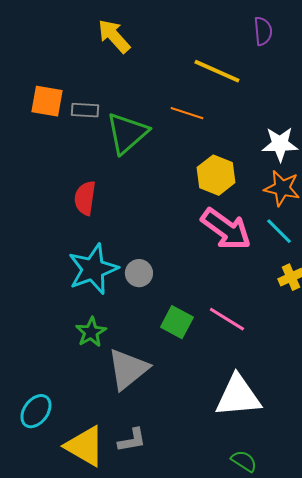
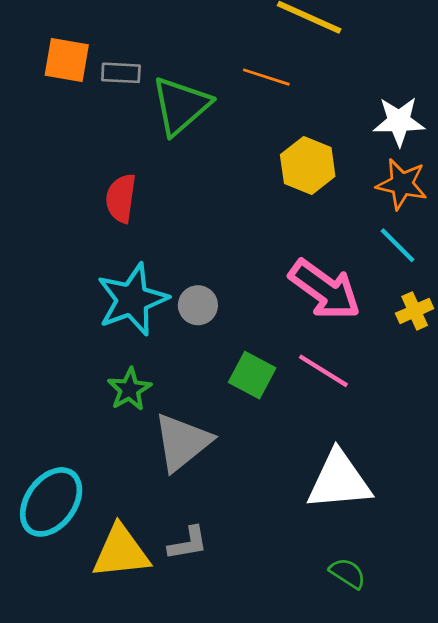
pink arrow: (226, 229) -> (325, 290), moved
cyan ellipse: (36, 411) -> (51, 502), size x1.4
yellow triangle: (85, 446) -> (121, 552), turned -36

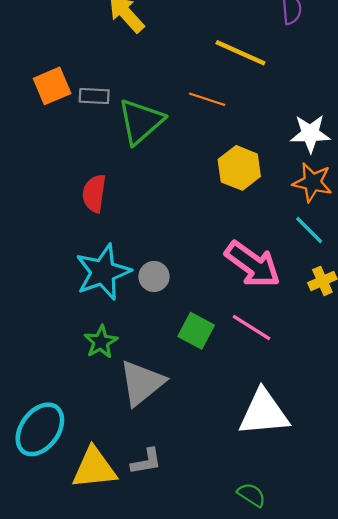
orange square: (67, 60) -> (52, 86), turned -33
green semicircle: (348, 573) -> (251, 495), moved

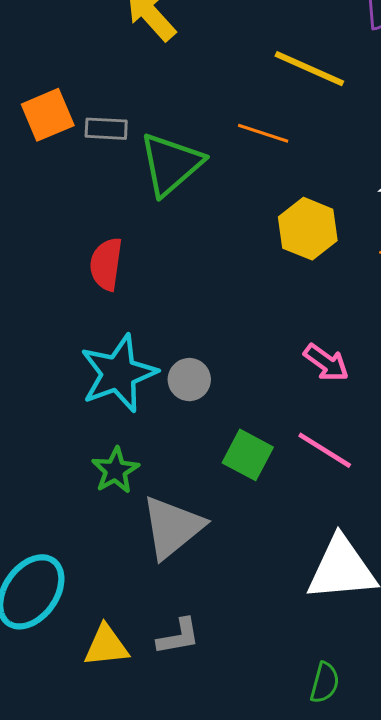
pink arrow: (253, 264) -> (326, 363), size x0.6
yellow triangle: (94, 468) -> (106, 646), size x0.7
green semicircle: (251, 495) -> (325, 683), turned 72

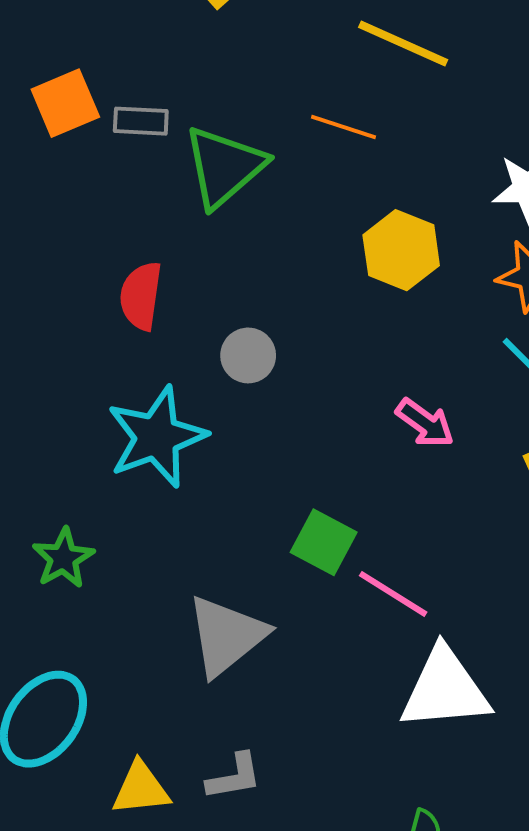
gray circle: (189, 380) -> (248, 355), moved
pink line: (325, 450) -> (393, 594), moved
green star: (115, 470) -> (63, 558), moved

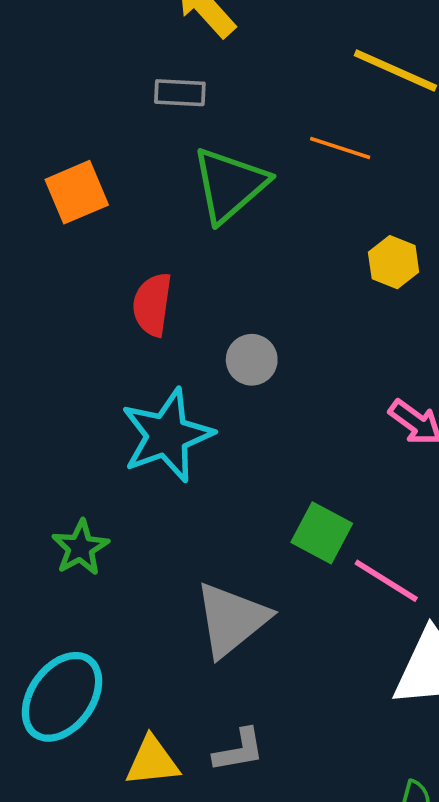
orange square: (65, 103) -> (77, 192), moved
gray rectangle: (141, 121) -> (180, 93), moved
yellow hexagon: (401, 250) -> (394, 262), size x0.7

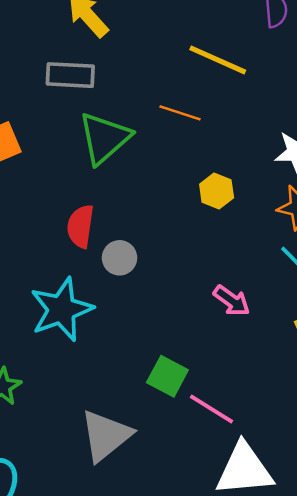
gray rectangle: (180, 93) -> (70, 75), size x1.4
red semicircle: (152, 305) -> (80, 226), moved

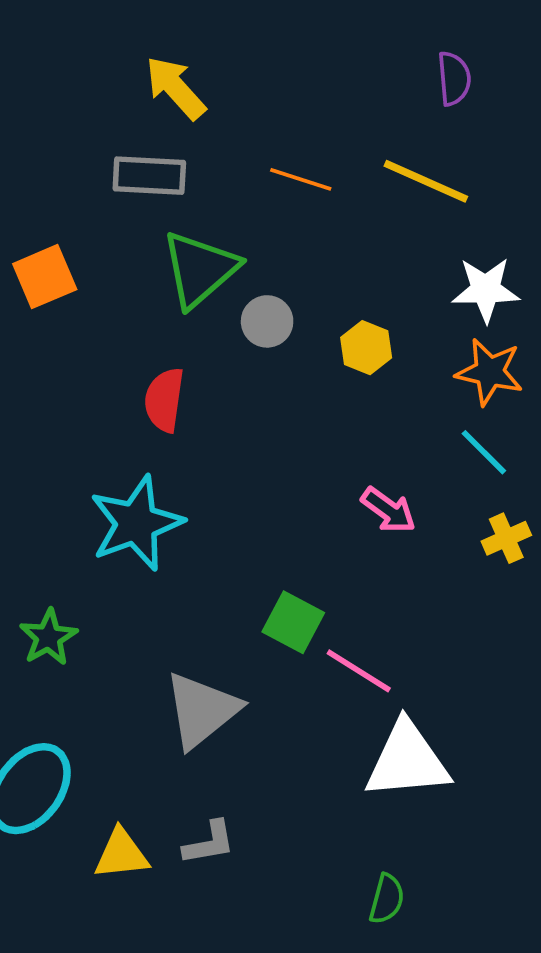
yellow line: (218, 60) -> (426, 181), moved
orange line: (180, 113) -> (301, 179), moved
gray circle: (119, 258) -> (267, 321), moved

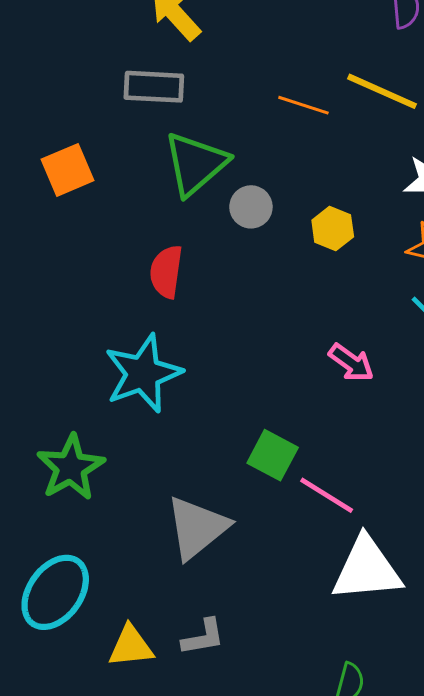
orange line: (301, 179) -> (303, 105), moved
green star: (48, 637) -> (71, 467), size x1.4

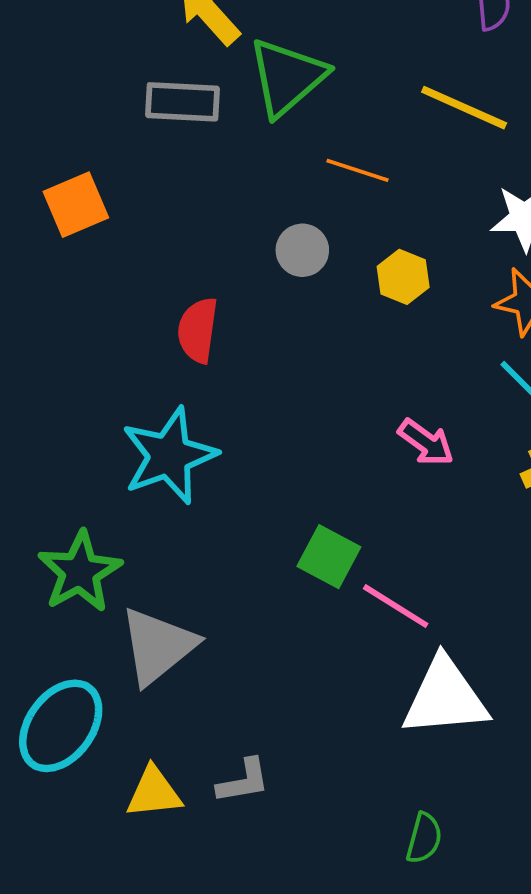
orange line: (303, 105) -> (358, 170), moved
green triangle: (195, 164) -> (287, 77), moved
gray triangle: (197, 528) -> (158, 646), moved

